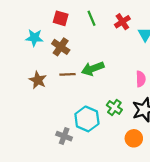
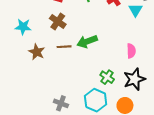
cyan star: (34, 38) -> (23, 27), moved
cyan hexagon: (87, 119) -> (96, 100), moved

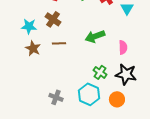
cyan star: (23, 27) -> (29, 26), moved
green arrow: (87, 41) -> (95, 36), moved
black star: (134, 79) -> (126, 74), turned 30

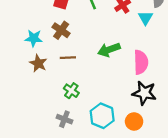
pink semicircle: (123, 47) -> (141, 62), size x1.5
green cross: (100, 72) -> (71, 91), moved

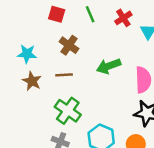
brown cross: (61, 30) -> (69, 45), moved
green cross: (71, 91) -> (68, 111), size x1.5

